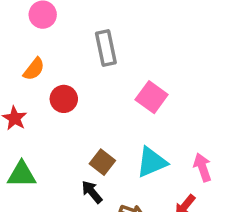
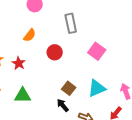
red circle: (64, 99) -> (55, 52), moved

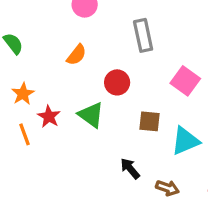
red star: (19, 63) -> (49, 117), moved
brown square: (69, 88) -> (150, 121), moved, turned -32
green triangle: (23, 95) -> (91, 115), moved, turned 36

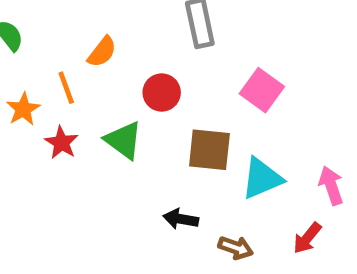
brown square: (150, 121) -> (209, 150), size x1.4
orange line: (25, 134) -> (66, 88), moved
black arrow: (130, 168) -> (181, 219), turned -40

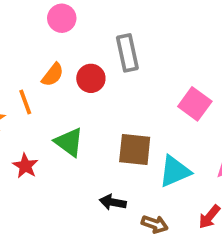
pink square: (262, 90) -> (195, 104), moved
red circle: (162, 92) -> (91, 78), moved
red star: (61, 143) -> (25, 166), moved

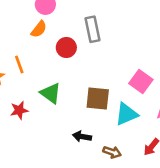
orange semicircle: (53, 75) -> (39, 29), moved
pink square: (195, 104) -> (141, 82), moved
red star: (25, 166) -> (19, 110), turned 30

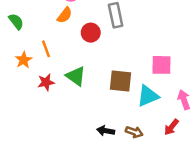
pink square: (141, 82) -> (162, 65), turned -35
red star: (19, 110) -> (46, 82), moved
black arrow: (82, 136) -> (106, 131), moved

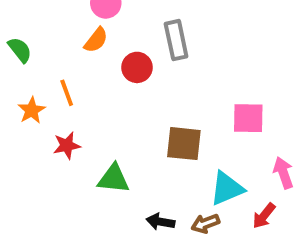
green triangle: (76, 76) -> (114, 179), moved, turned -30
cyan triangle: (148, 96) -> (227, 188), moved
brown arrow: (134, 132) -> (205, 224), turned 140

